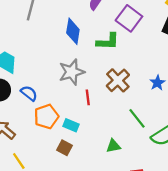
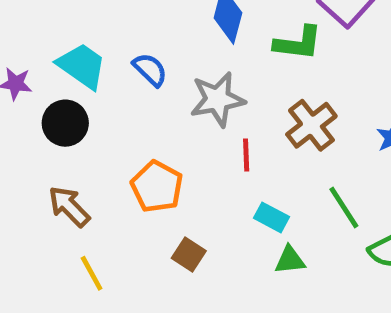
blue semicircle: (29, 93) -> (150, 70), moved
orange pentagon: (46, 116) -> (157, 187), turned -30
cyan rectangle: (71, 125) -> (272, 217), moved

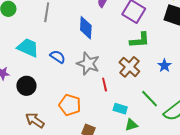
green L-shape: (298, 43) -> (140, 40), moved
cyan trapezoid: (82, 66) -> (28, 48), moved
gray star: (218, 99) -> (88, 64), turned -30

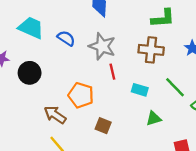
brown cross: (129, 67) -> (151, 50), turned -35
red line: (105, 85) -> (112, 72), moved
cyan rectangle: (120, 109) -> (140, 90), moved
brown arrow: (35, 120) -> (55, 115), moved

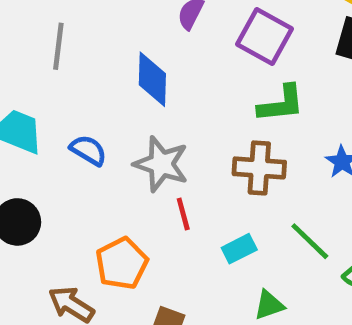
cyan rectangle: (140, 90) -> (239, 249), turned -42
orange pentagon: (81, 95) -> (122, 263), turned 30

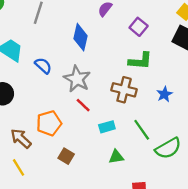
purple square: (265, 36) -> (139, 27), size x0.7
red line: (183, 214) -> (83, 105), turned -42

